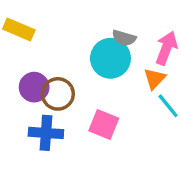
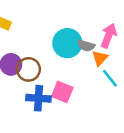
gray semicircle: (124, 38) -> (86, 46), moved
blue cross: (46, 133) -> (39, 98), moved

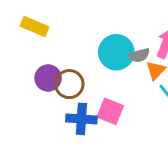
gray semicircle: (86, 46) -> (139, 55), turned -30

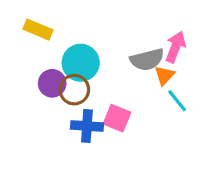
cyan circle: (116, 52) -> (81, 63), moved
gray semicircle: (139, 55) -> (147, 60), size x1.5

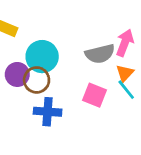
orange triangle: (164, 75) -> (125, 73), moved
pink square: (117, 118) -> (94, 95), moved

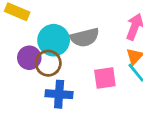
gray semicircle: (100, 54) -> (85, 37), moved
pink square: (94, 95) -> (105, 78), turned -30

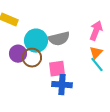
pink square: (105, 78) -> (57, 69), moved
blue cross: (59, 94) -> (62, 85), moved

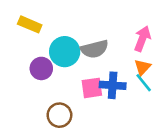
brown circle: (32, 58) -> (59, 115), moved
blue cross: (62, 85) -> (113, 85), moved

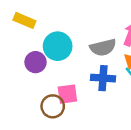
gray semicircle: (94, 49) -> (103, 47), moved
pink square: (92, 88) -> (67, 94), moved

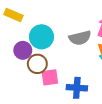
blue cross: (103, 78) -> (77, 88), moved
brown circle: (53, 106) -> (37, 64), moved

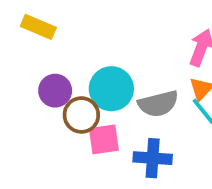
cyan circle: (42, 37) -> (111, 89), moved
gray semicircle: (80, 38) -> (158, 104), moved

